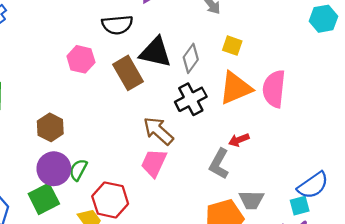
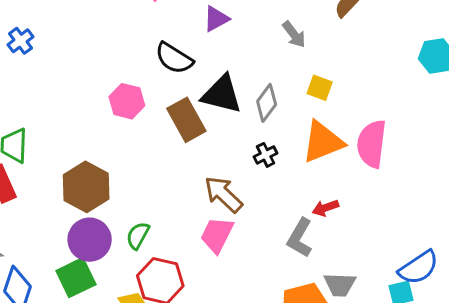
black semicircle: (117, 25) -> (174, 58), turned 36
black cross: (191, 99) -> (266, 155), size x0.6
brown hexagon: (50, 127) -> (86, 187), size x1.4
green semicircle: (78, 170) -> (138, 235), moved

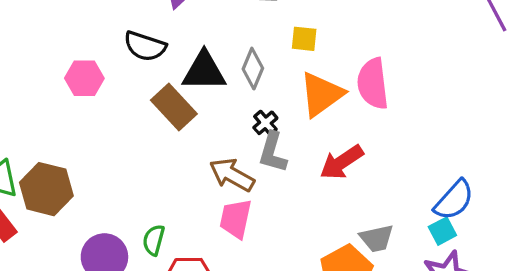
pink hexagon: (127, 101) -> (84, 78), moved
brown hexagon: (86, 187) -> (46, 189), moved
red arrow: (325, 208) -> (342, 162), size x1.6
gray L-shape: (300, 238) -> (273, 152), moved

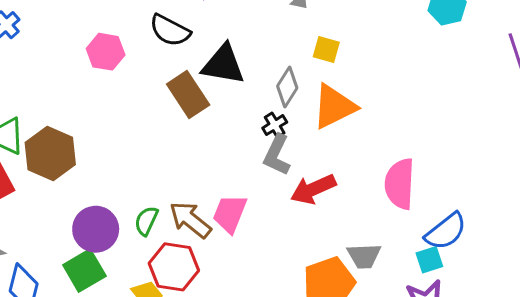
gray diamond: (253, 69) -> (287, 87), moved
pink semicircle: (373, 84) -> (400, 184), moved
red arrow: (342, 162) -> (313, 189), moved
brown arrow: (232, 175) -> (190, 220), moved

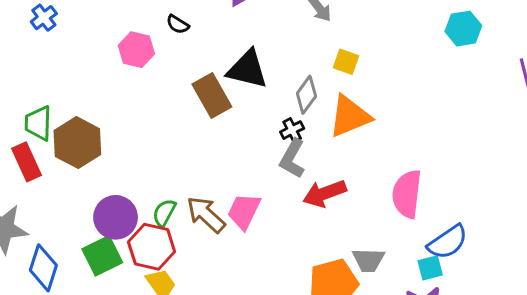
black semicircle: (170, 30) -> (178, 24), moved, size x0.6
red hexagon: (174, 267) -> (152, 247), moved

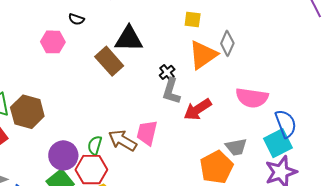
gray diamond: (306, 95) -> (227, 43), moved
pink semicircle: (407, 194) -> (252, 98), turned -76
blue semicircle: (448, 242) -> (286, 124), turned -64
cyan square: (430, 268) -> (278, 143), size x1.6

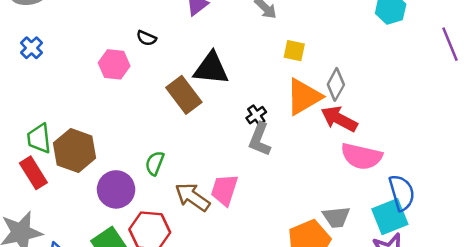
red arrow: (198, 109) -> (339, 119), moved, turned 56
green semicircle: (95, 145) -> (155, 163), moved
purple circle: (63, 155) -> (116, 189), moved

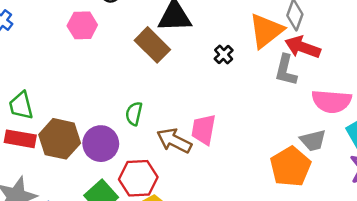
gray L-shape: (260, 139) -> (286, 70), moved
brown hexagon: (75, 150) -> (60, 139), moved
pink semicircle: (361, 156) -> (331, 101), moved
red rectangle: (33, 173) -> (20, 139), turned -40

